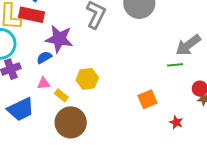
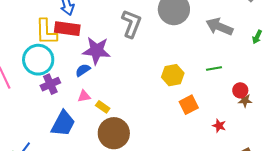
gray arrow: (188, 45) -> (219, 27), moved, turned 64
yellow hexagon: (87, 79) -> (173, 75), moved
blue trapezoid: (21, 109) -> (63, 124), turned -32

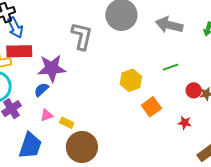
red circle: (240, 90) -> (194, 90), moved

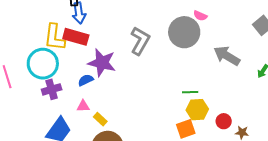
green line: (170, 67) -> (190, 92), moved
yellow hexagon: (131, 80) -> (197, 110), moved
red circle: (194, 90) -> (224, 121), moved

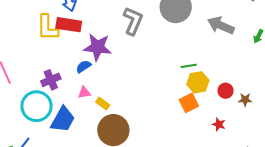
cyan circle: (43, 64) -> (36, 106), moved

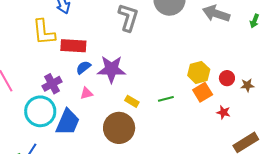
red rectangle: (69, 25) -> (73, 46), moved
purple star: (98, 47) -> (111, 69), moved
green line: (189, 66) -> (166, 99), moved
orange square: (189, 103) -> (203, 92), moved
yellow rectangle: (103, 104) -> (132, 101), moved

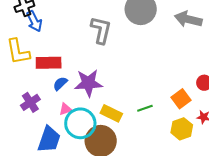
yellow hexagon: (199, 72) -> (182, 129), moved
yellow rectangle: (132, 101) -> (111, 113), size x1.5
cyan circle: (40, 111) -> (80, 123), moved

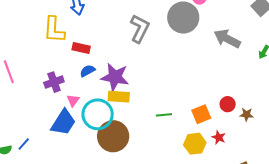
red rectangle: (49, 63) -> (81, 48), size x0.7
pink triangle: (65, 109) -> (73, 100), moved, turned -48
yellow rectangle: (111, 113) -> (119, 97), moved, turned -35

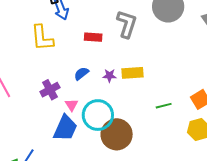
red rectangle: (81, 48) -> (93, 37), moved
purple star: (115, 77) -> (109, 76), size x0.5
yellow rectangle: (119, 97) -> (132, 73), moved

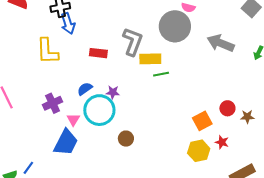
yellow rectangle: (132, 73) -> (150, 59), moved
green line: (164, 106) -> (161, 74), moved
cyan circle: (98, 115) -> (99, 110), moved
brown circle: (117, 134) -> (126, 139), moved, size x0.5

